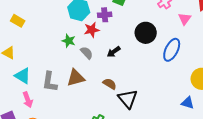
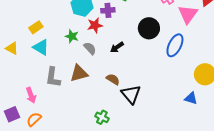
pink triangle: (185, 19) -> (188, 14), size x1.5
yellow rectangle: (18, 21) -> (36, 27), moved, turned -64
cyan triangle: (23, 76) -> (41, 47), moved

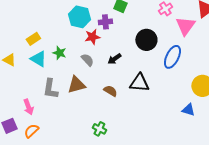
green star: (72, 36) -> (59, 53), moved
black triangle: (131, 94) -> (139, 83), moved, turned -45

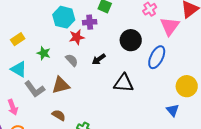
cyan triangle: (38, 59) -> (19, 69), moved
gray L-shape: (50, 89) -> (35, 89), turned -45
brown semicircle: (110, 91) -> (59, 115), moved
blue triangle: (188, 110) -> (173, 110), turned 32

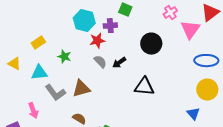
blue ellipse: (157, 57) -> (206, 61), moved, turned 65
gray semicircle: (72, 60) -> (100, 62), moved
cyan triangle: (19, 69) -> (39, 73), turned -36

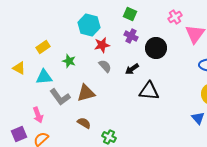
purple cross: (110, 26) -> (131, 36), moved, turned 32
black arrow: (119, 63) -> (132, 69), moved

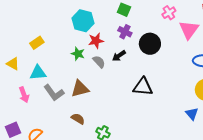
green star: (69, 61) -> (78, 54), moved
black arrow: (132, 69) -> (119, 56), moved
pink arrow: (38, 115) -> (24, 95), moved

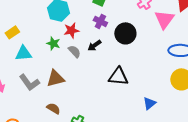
cyan triangle: (38, 73) -> (23, 53), moved
blue triangle: (192, 114) -> (149, 103), moved, turned 32

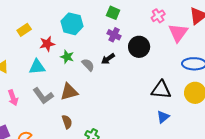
red star: (71, 30) -> (47, 44), moved
yellow rectangle: (12, 32) -> (24, 30), moved
black triangle: (118, 76) -> (161, 90), moved
brown semicircle: (53, 108) -> (67, 122), turned 40

